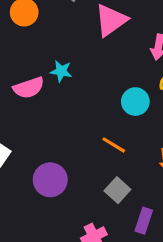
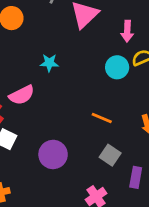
pink semicircle: (29, 88) -> (22, 95), moved
cyan circle: (135, 102) -> (117, 67), moved

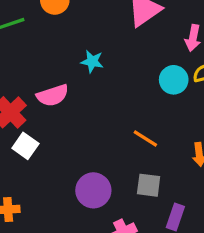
purple circle: (53, 154) -> (93, 190), moved
gray square: (110, 155) -> (149, 185), turned -36

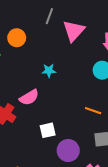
white square: (25, 146) -> (48, 130), moved, turned -35

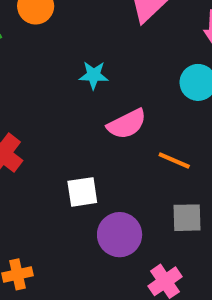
pink semicircle: (29, 97) -> (127, 124), moved

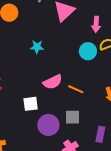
pink semicircle: (127, 124) -> (53, 82), moved
gray square: (187, 218) -> (72, 117), moved

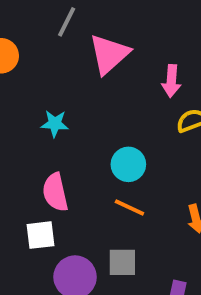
cyan circle: (88, 51) -> (128, 164), moved
pink semicircle: (53, 82) -> (55, 192), moved, turned 102

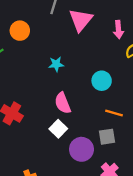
orange line: (129, 208) -> (114, 113), moved
white square: (41, 235) -> (58, 129), turned -30

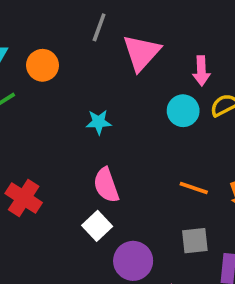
cyan circle: (102, 81) -> (183, 111), moved
orange line: (114, 113) -> (194, 188), moved
gray square: (107, 137) -> (195, 241), moved

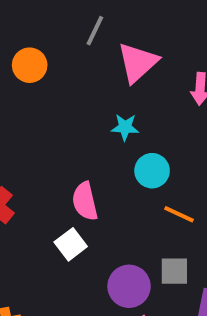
cyan circle: (183, 111) -> (152, 171), moved
cyan star: (99, 122) -> (125, 127), moved
purple circle: (133, 261) -> (129, 286), moved

